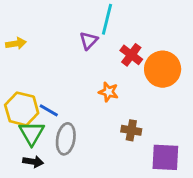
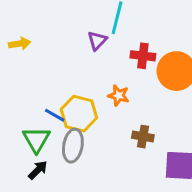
red cross: (131, 55) -> (143, 56), turned -30
yellow hexagon: (22, 109) -> (79, 114), moved
black arrow: (33, 162) -> (38, 170), turned -54

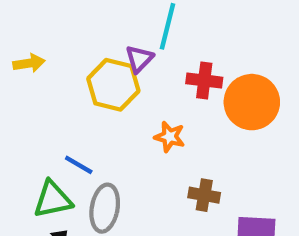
yellow hexagon: (79, 114) -> (113, 85), moved
green triangle: (36, 140) -> (53, 199), turned 48

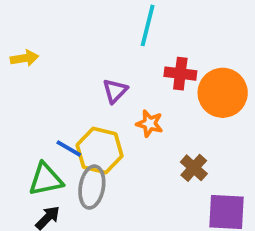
purple triangle: (139, 59) -> (115, 91), moved
yellow hexagon: (113, 85) -> (100, 150), moved
brown cross: (204, 195) -> (194, 168), moved, turned 32

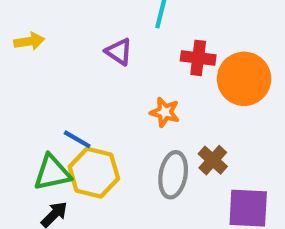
purple triangle: (115, 91) -> (119, 52), moved, turned -40
yellow hexagon: (100, 150) -> (94, 173), moved
gray ellipse: (92, 187) -> (173, 175), moved

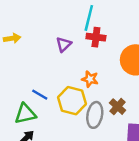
purple triangle: (119, 52) -> (64, 44), turned 42
red cross: (198, 58) -> (96, 37), moved
yellow hexagon: (94, 173) -> (72, 101), moved

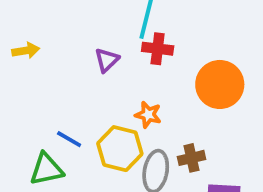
brown cross: (118, 107) -> (192, 158), turned 35

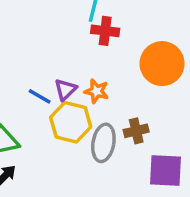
purple triangle: (107, 60) -> (66, 89), moved
blue line: (69, 139) -> (40, 96), moved

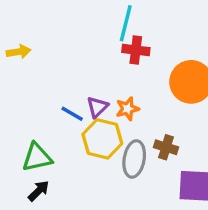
orange star: (97, 91) -> (127, 109), turned -30
brown cross: (136, 131) -> (166, 147), turned 30

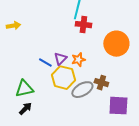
gray ellipse: (134, 159) -> (82, 90), turned 50

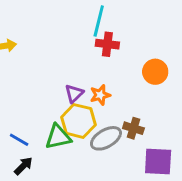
orange circle: (116, 44) -> (155, 72), size x0.7
blue line: (45, 63) -> (19, 140), moved
green triangle: (24, 89) -> (58, 137), moved

